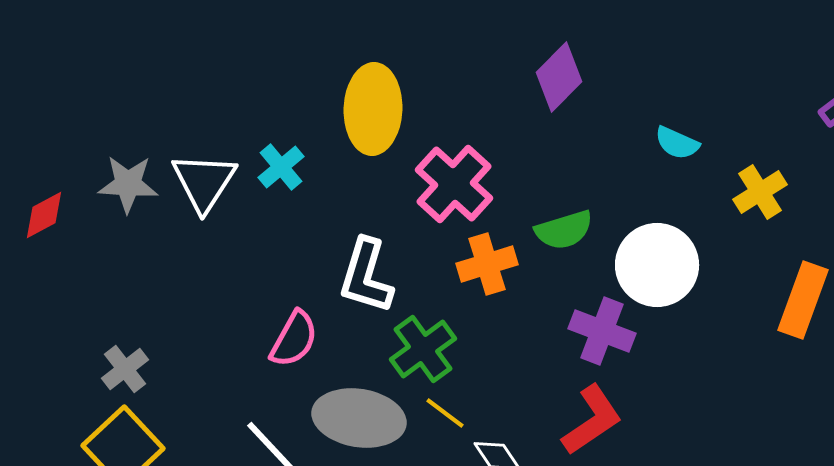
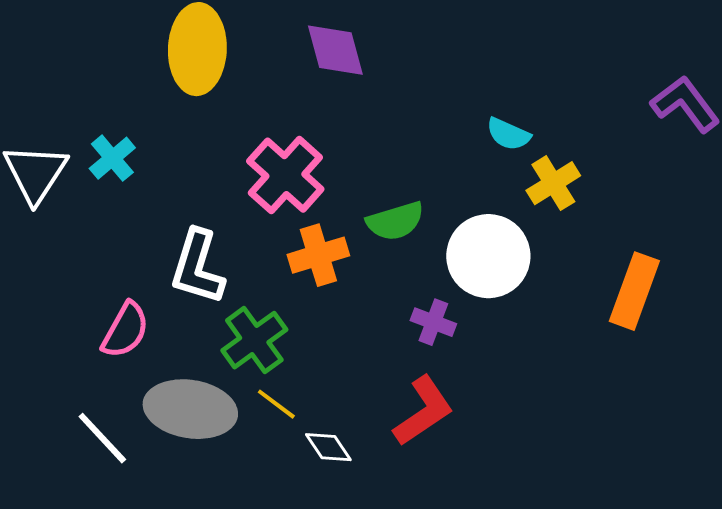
purple diamond: (559, 77) -> (335, 50), moved, turned -60
yellow ellipse: (373, 109) -> (197, 49), moved
yellow cross: (760, 192) -> (553, 183), moved
purple cross: (602, 331) -> (433, 322), size x0.7

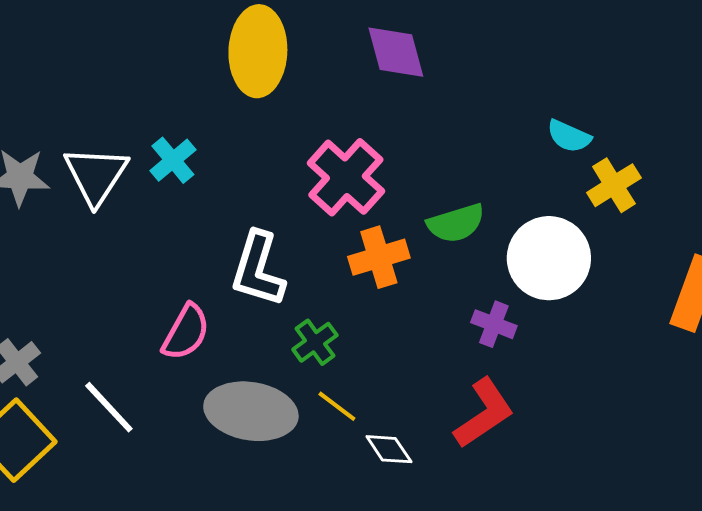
green cross: (254, 340) -> (315, 342), size x0.7
white line: (102, 438) -> (109, 407), moved

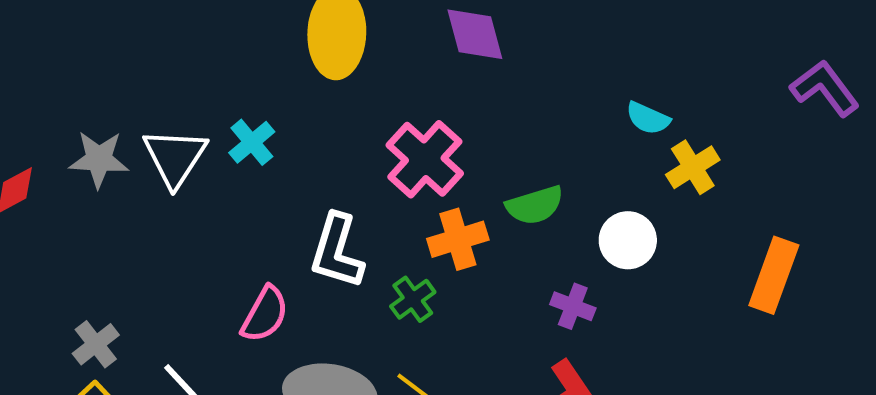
white circle: (549, 258) -> (628, 240), size x0.7
green cross: (315, 342) -> (413, 299), moved

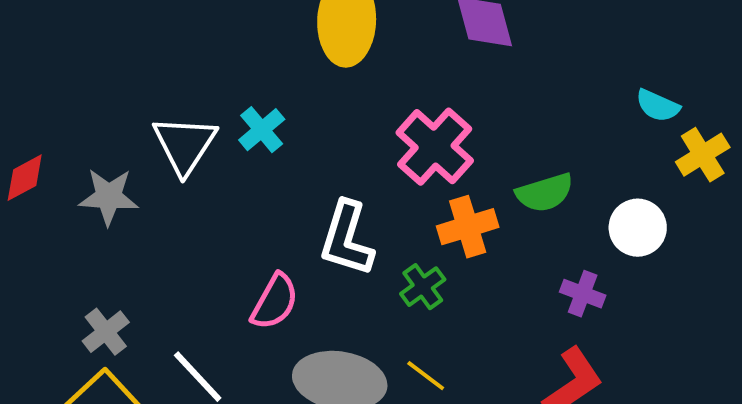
gray star: (99, 159) -> (109, 197), moved

